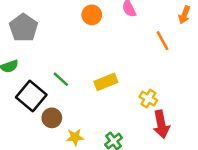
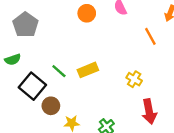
yellow rectangle: (106, 82) -> (88, 70), moved
yellow cross: (148, 99) -> (134, 79), moved

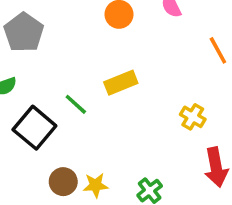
yellow rectangle: (88, 70) -> (121, 83), moved
brown circle: (51, 106) -> (63, 182), moved

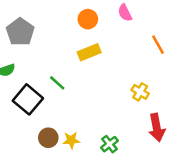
yellow rectangle: (121, 83) -> (89, 52), moved

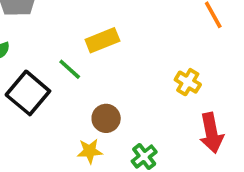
yellow rectangle: (89, 52) -> (102, 40), moved
brown circle: (48, 138) -> (106, 118), moved

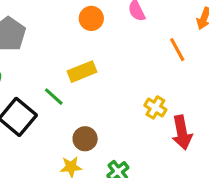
red arrow: (211, 133) -> (182, 132), moved

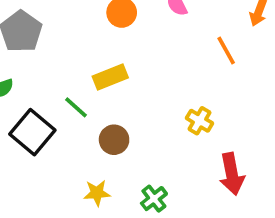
red arrow: (182, 132) -> (232, 174), moved
brown circle: (85, 139) -> (114, 140), moved

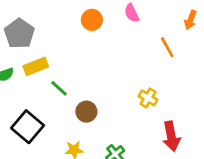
yellow rectangle: (110, 77) -> (36, 66), moved
black square: (32, 132) -> (28, 127), moved

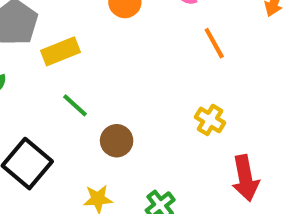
orange line: (167, 47) -> (214, 43), moved
yellow rectangle: (36, 66) -> (60, 51), moved

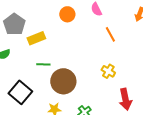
green line: (75, 105) -> (43, 64), turned -40
brown circle: (117, 141) -> (63, 81), size x1.6

